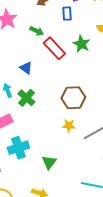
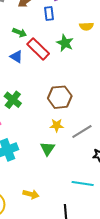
blue triangle: (26, 68) -> (16, 57), moved
green triangle: (49, 162) -> (47, 149), moved

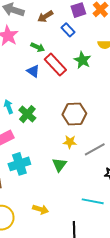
blue rectangle: (49, 14) -> (68, 30), turned -40

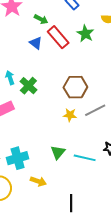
gray line: (95, 149) -> (95, 110), moved
cyan cross: (19, 164) -> (18, 158), moved
green triangle: (59, 165) -> (58, 152), moved
cyan line: (93, 201) -> (85, 158), moved

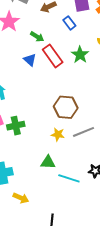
green cross: (28, 86) -> (16, 126), moved, turned 30
green triangle: (58, 152) -> (48, 162), moved, turned 49

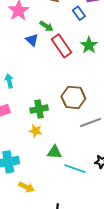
blue triangle: (30, 60) -> (32, 40), moved
green cross: (16, 126) -> (39, 109), moved
yellow star: (58, 134) -> (36, 131), moved

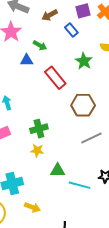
blue triangle: (32, 40) -> (27, 60), turned -40
red rectangle: (61, 46) -> (55, 78), moved
brown hexagon: (73, 97) -> (83, 105), moved

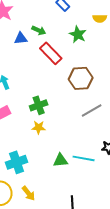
green arrow: (40, 45) -> (39, 30), moved
green triangle: (58, 170) -> (61, 160), moved
yellow arrow: (32, 207) -> (28, 193), moved, turned 35

